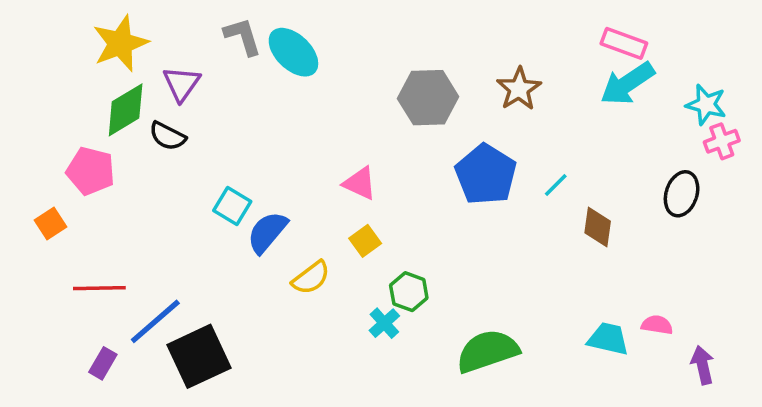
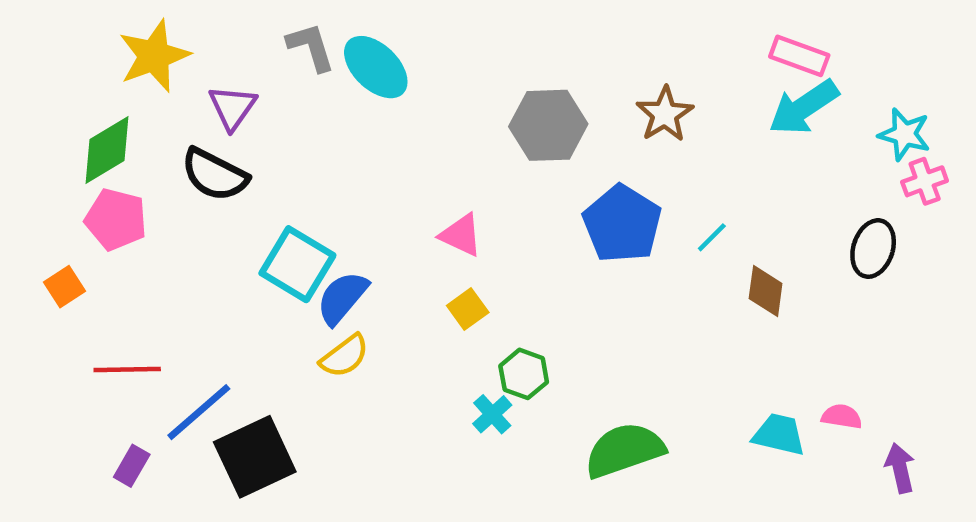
green diamond: (126, 110) -> (107, 150), moved
black semicircle: (168, 136) -> (215, 175), size x1.4
cyan square: (232, 206) -> (297, 264), size x1.5
yellow semicircle: (311, 278) -> (344, 356), moved

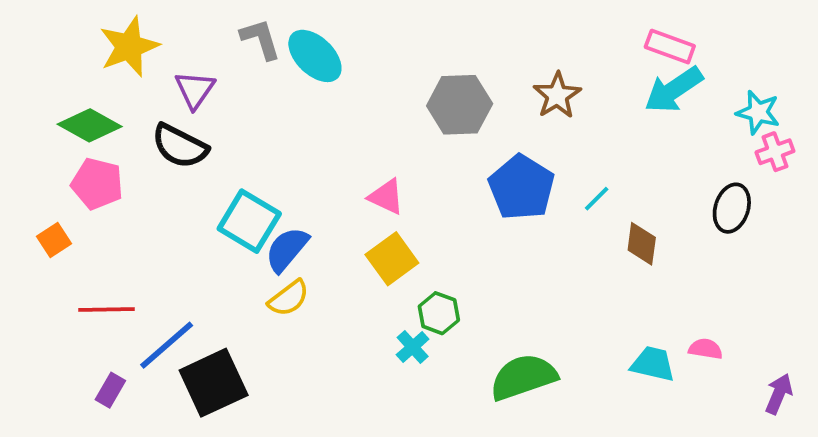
green diamond: (107, 150) -> (90, 125), turned 60
yellow square: (468, 309) -> (392, 259), size x1.5
purple arrow: (900, 468) -> (779, 394), moved, turned 36

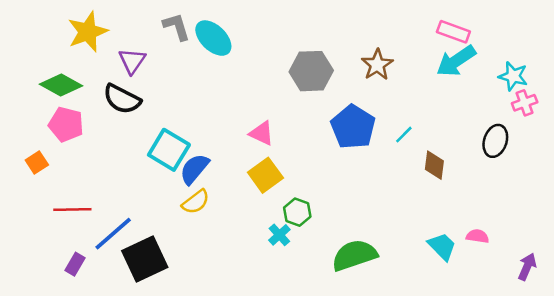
cyan trapezoid: (653, 364) -> (442, 246), turned 32

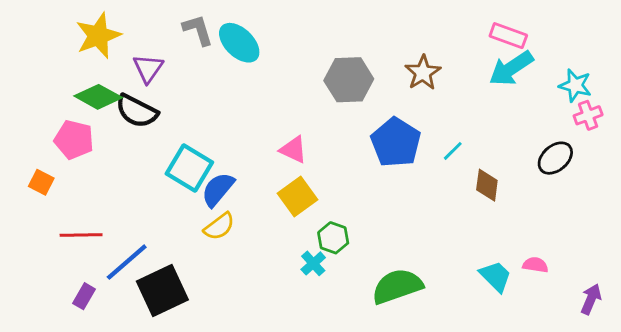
green diamond: (61, 85) -> (98, 97), moved
black ellipse: (495, 141) -> (555, 158), turned 32
orange square: (37, 163) -> (41, 182), turned -30

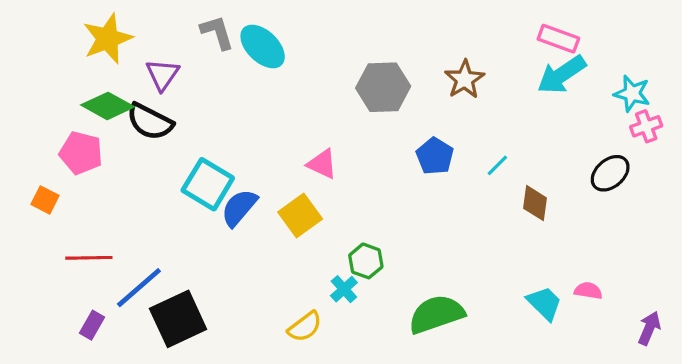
blue pentagon: (396, 142) -> (435, 156), size x0.7
yellow square: (298, 197) -> (300, 216), moved
yellow semicircle: (219, 226) -> (305, 327), moved

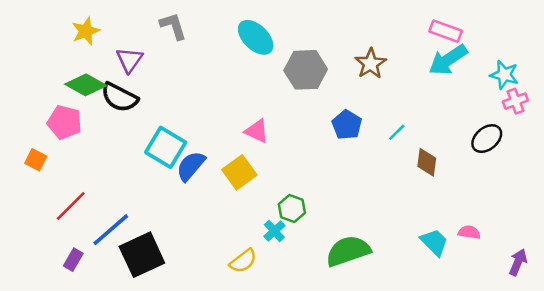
yellow star: (108, 39) -> (86, 31), size x0.7
cyan ellipse: (263, 46) -> (256, 37), moved
red line: (89, 258) -> (71, 206), turned -44

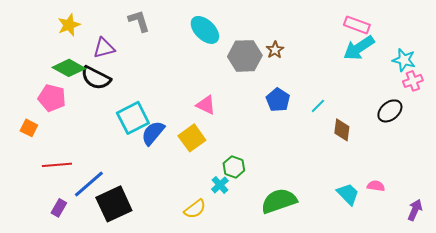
purple triangle: (129, 60) -> (104, 48), turned 40
brown star: (371, 64) -> (275, 50), moved, size x0.7
cyan square: (166, 147) -> (133, 118), turned 32
red line: (71, 206) -> (57, 165), turned 40

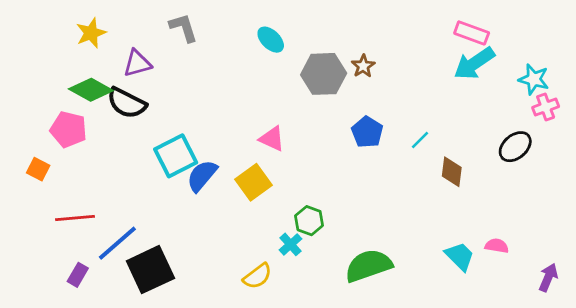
cyan ellipse: (205, 30) -> (271, 40), size x0.7

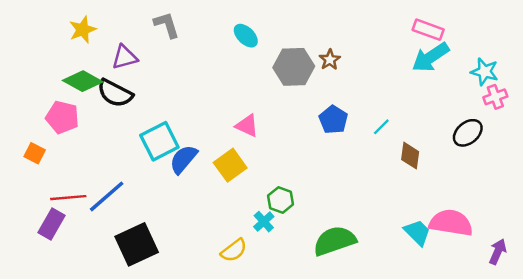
blue line: (117, 243) -> (107, 196), moved
pink semicircle: (497, 246) -> (451, 223), size x2.0
purple rectangle: (78, 275) -> (51, 224), moved, size x1.4

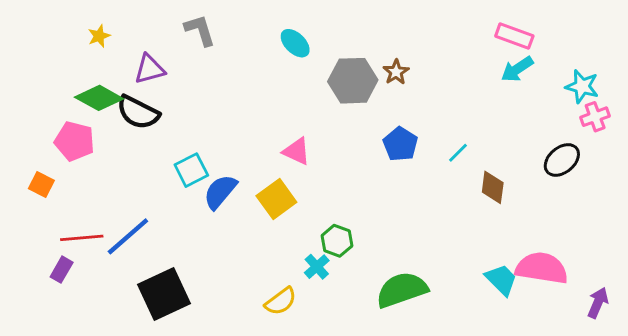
yellow star: (83, 30) -> (99, 36), size x0.7
cyan arrow: (431, 57) -> (517, 69), size x0.7
cyan square: (159, 141) -> (191, 170), size x0.7
purple rectangle: (51, 224) -> (62, 270), size x0.7

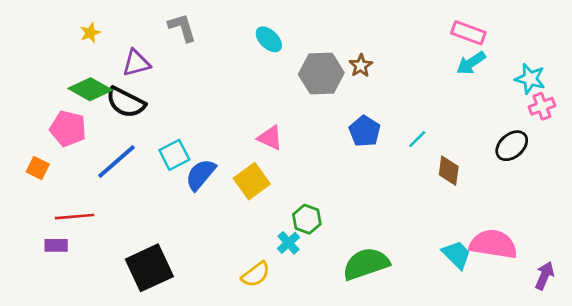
blue line: (128, 236) -> (117, 161), moved
purple rectangle: (62, 270) -> (56, 245), turned 60

